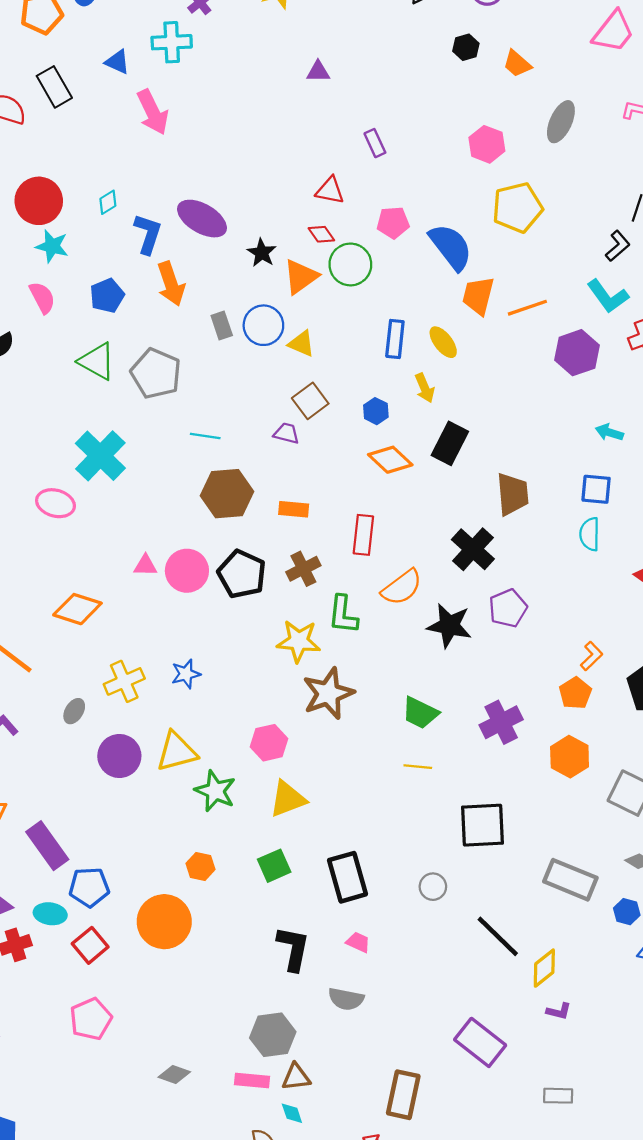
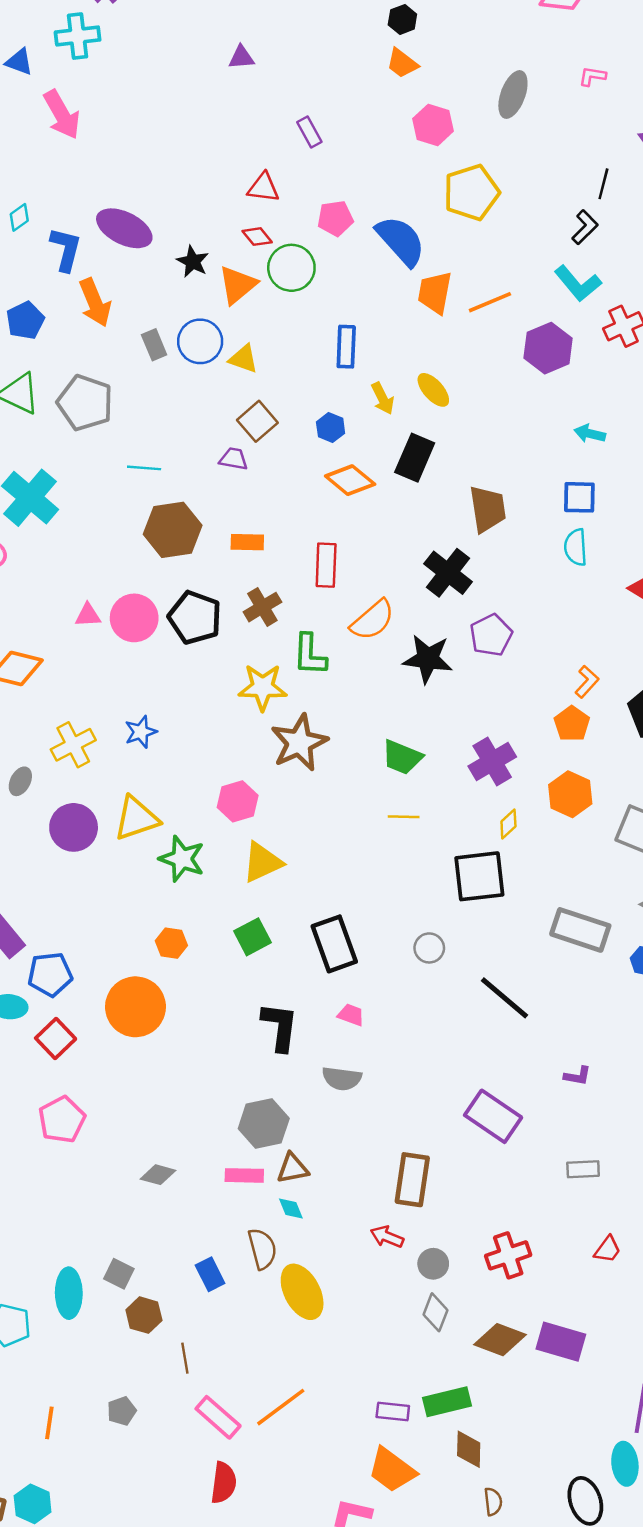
orange trapezoid: (517, 64) -> (402, 63), moved
yellow ellipse: (443, 342) -> (433, 390), moved
yellow diamond: (544, 968) -> (508, 824), moved, size x0.7

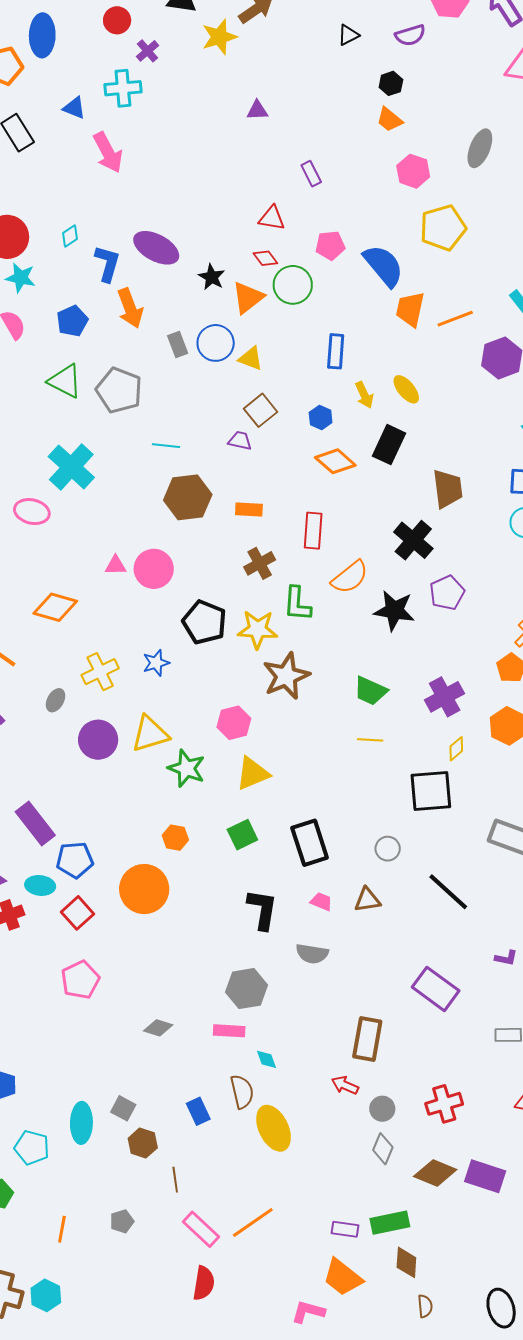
black pentagon: (195, 618) -> (204, 622), moved
brown triangle: (293, 1168) -> (367, 900), moved

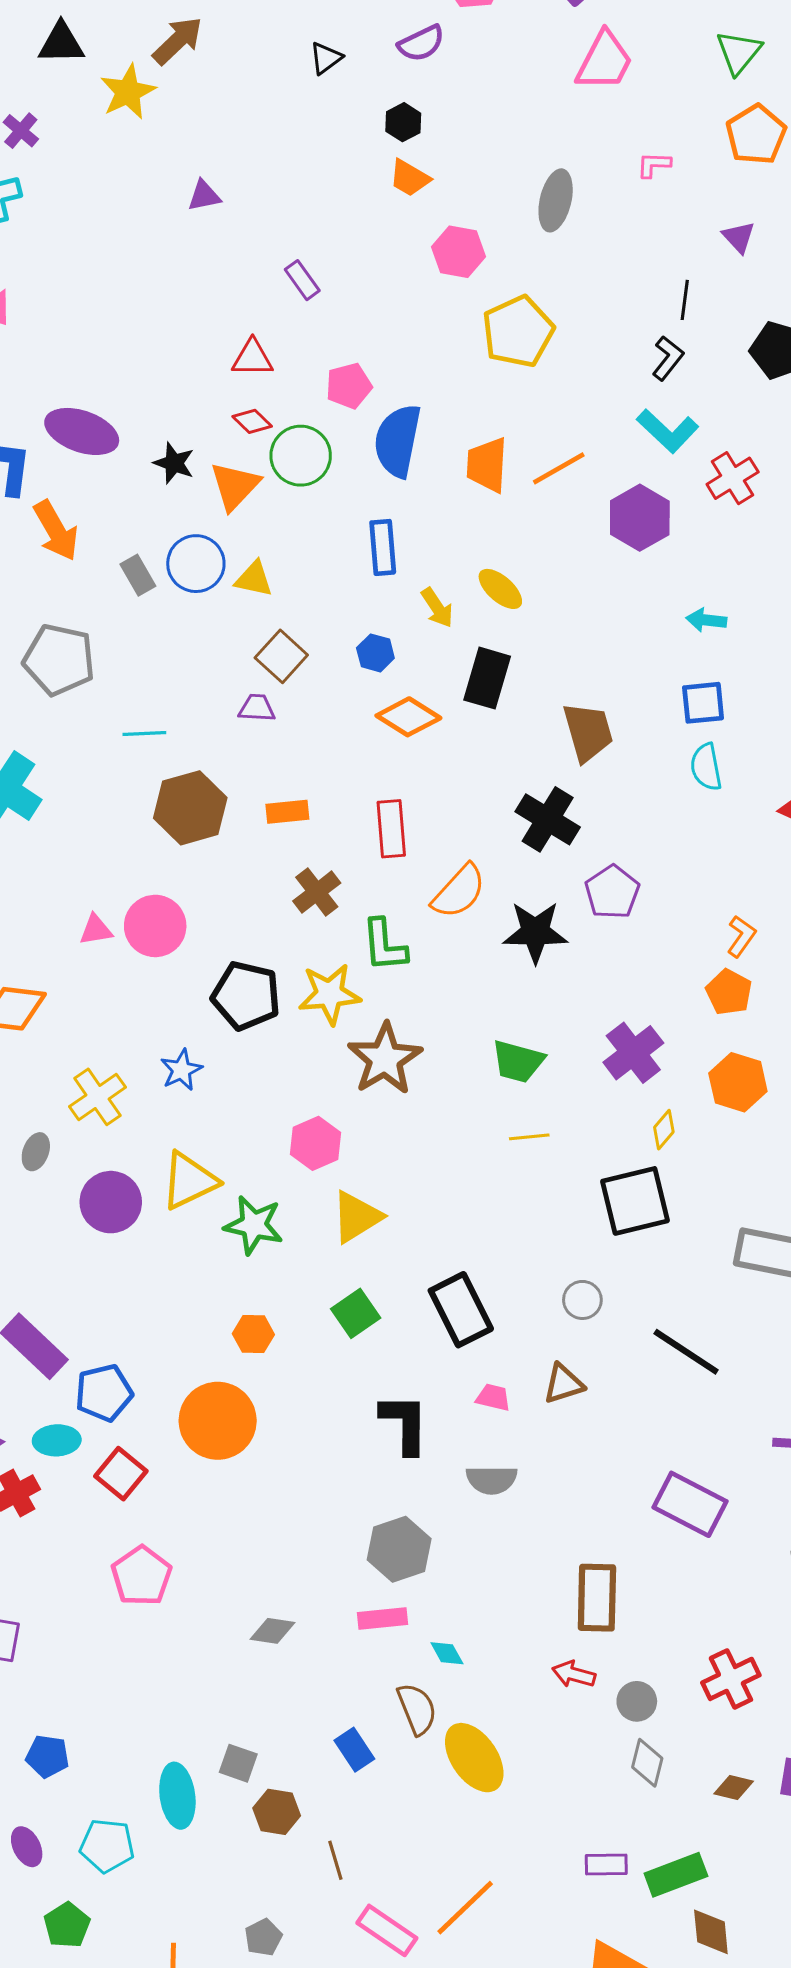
blue semicircle: (383, 266) -> (398, 441), moved, turned -120
brown diamond: (435, 1173) -> (734, 1787), size x0.6
purple rectangle: (345, 1229) -> (606, 1865), moved

